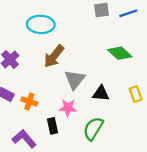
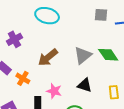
brown arrow: (54, 56) -> (48, 57), moved
gray triangle: (75, 80) -> (83, 55), moved

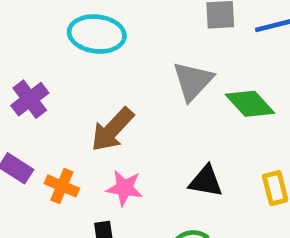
gray triangle: (83, 55) -> (193, 81), moved
pink star: (54, 91) -> (124, 188), moved

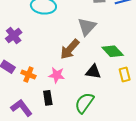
green diamond: (250, 104) -> (113, 51), moved
brown arrow: (112, 130) -> (70, 49), moved

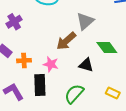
orange cross: (28, 74) -> (24, 61), turned -32
yellow rectangle: (125, 74) -> (113, 93), moved, turned -56
black rectangle: (48, 98) -> (40, 85), size x1.5

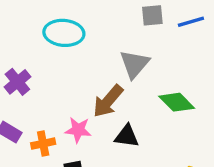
pink star: (51, 64) -> (78, 130), moved
black triangle: (86, 65) -> (127, 136), moved

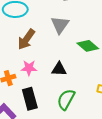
brown arrow: (108, 101) -> (26, 39), moved

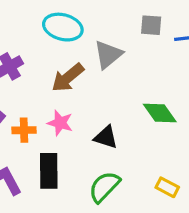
gray triangle: (60, 25) -> (108, 55), moved

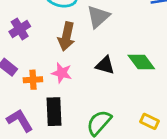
brown arrow: (68, 78) -> (66, 36), turned -36
black triangle: (106, 137) -> (105, 65), moved

